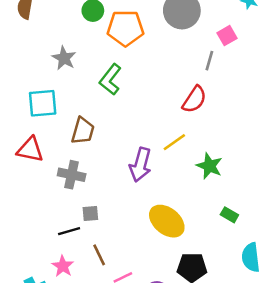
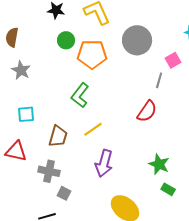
gray star: (64, 58) -> (21, 70), moved
cyan square: (43, 103) -> (26, 114), size x0.7
yellow line: (174, 142) -> (93, 129), moved
gray square: (90, 214) -> (64, 193), moved, turned 32
green rectangle: (229, 215) -> (168, 189), moved

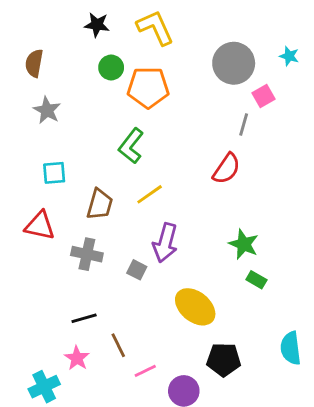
gray circle: (137, 40) -> (234, 63), moved
gray square: (64, 193) -> (137, 270), moved

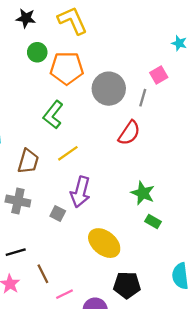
gray circle: (234, 63) -> (109, 89), moved

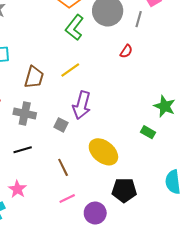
green L-shape: (53, 115) -> (74, 27), moved
red semicircle: (129, 133) -> (126, 51), size x0.6
green star: (143, 193) -> (165, 106), moved
black line: (16, 252) -> (23, 150), moved
brown line: (43, 274) -> (63, 167), moved

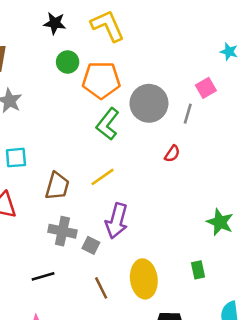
gray cross: (25, 113) -> (62, 231), moved
green rectangle: (148, 132) -> (198, 270), moved, turned 48
yellow ellipse: (103, 152) -> (144, 279), turned 44
brown line: (63, 167) -> (101, 288), moved

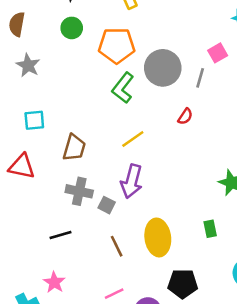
green circle: (68, 62) -> (72, 28), moved
yellow line: (102, 177) -> (133, 139), moved

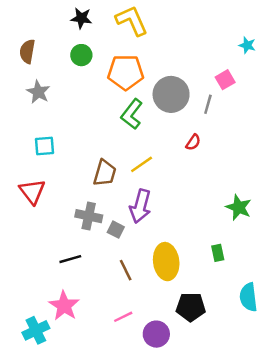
brown trapezoid: (74, 148) -> (105, 173), moved
red triangle: (22, 166) -> (32, 191), turned 40
pink star: (54, 282) -> (64, 306), size x1.4

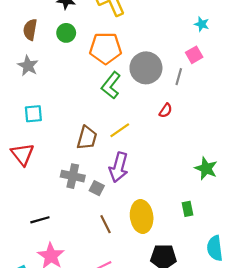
cyan star: (247, 45) -> (202, 24), moved
brown semicircle: (27, 51) -> (30, 30), moved
black line: (70, 259) -> (40, 220), moved

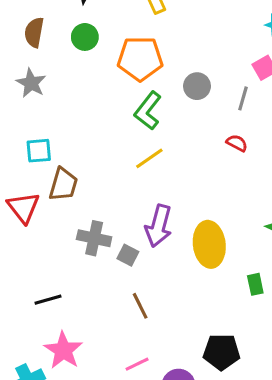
gray circle: (146, 68) -> (197, 86), size x0.6
red semicircle: (166, 110) -> (237, 143), moved, turned -96
yellow line: (120, 130) -> (149, 158), moved
brown trapezoid: (87, 138) -> (63, 184), moved
yellow ellipse: (142, 217) -> (209, 244), moved

